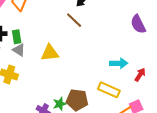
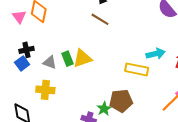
green rectangle: (17, 37) -> (67, 59), moved
yellow rectangle: (109, 90) -> (137, 69), moved

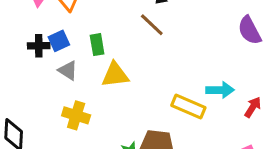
green rectangle: (67, 59) -> (97, 45), moved
blue square: (22, 63) -> (59, 41), moved
yellow cross: (45, 90) -> (76, 115), moved

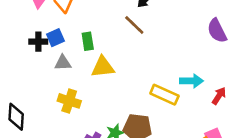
gray triangle: (68, 70) -> (63, 63), turned -36

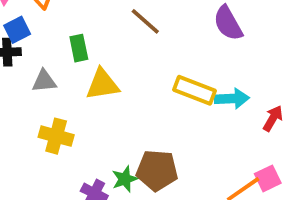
purple semicircle: (217, 31) -> (228, 23), moved
blue square: (55, 38) -> (17, 30), moved
yellow rectangle: (164, 95) -> (195, 90), moved

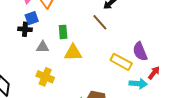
purple semicircle: (228, 23) -> (140, 51), moved
cyan arrow: (232, 99) -> (138, 84), moved
red arrow: (273, 118) -> (154, 73), moved

